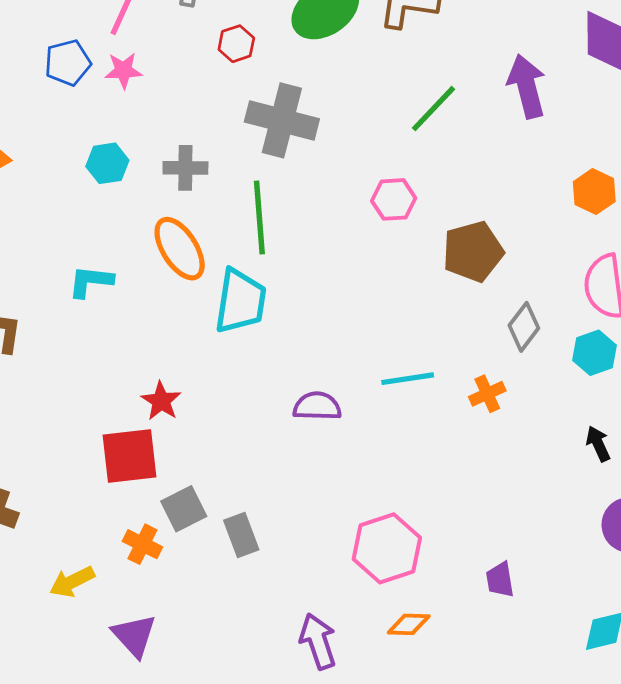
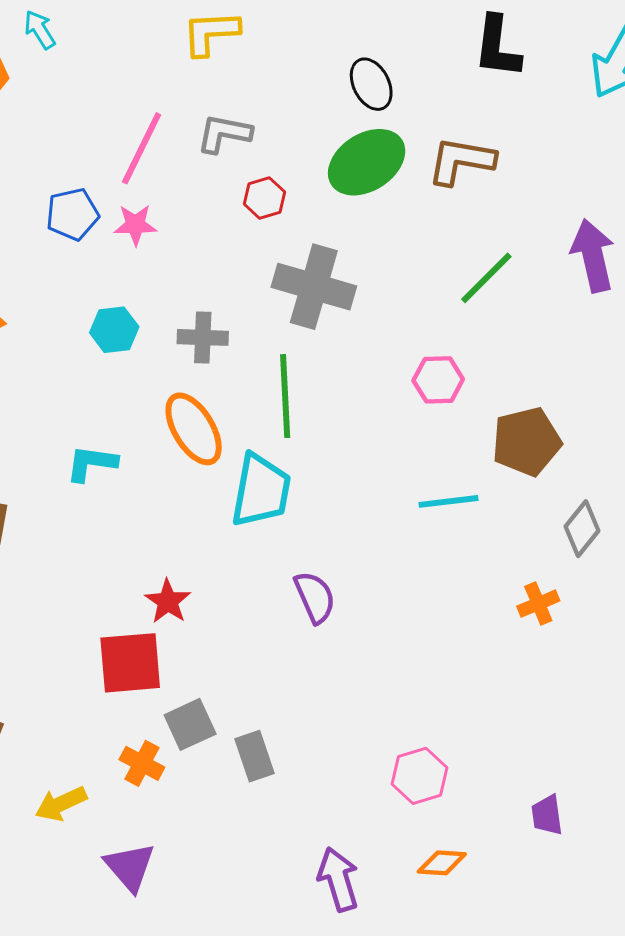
cyan line: (408, 379) -> (448, 501), moved
purple semicircle: (317, 406) -> (315, 597), moved, turned 63
pink hexagon: (387, 548) -> (419, 776), size x0.7

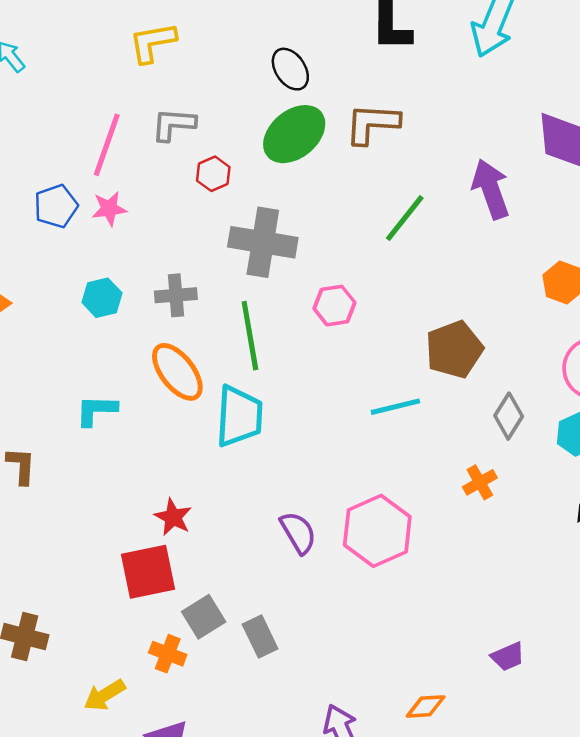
pink hexagon: (438, 380) -> (334, 306), moved
purple semicircle: (315, 597) -> (298, 533), moved
pink hexagon: (419, 776) -> (377, 531), moved, size x1.5
purple trapezoid: (547, 815) -> (508, 657), turned -99

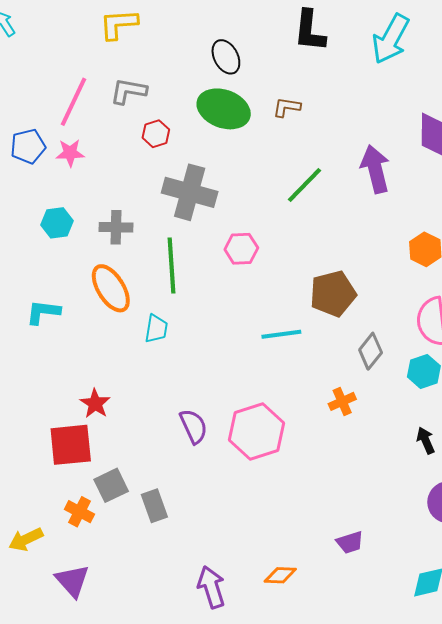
brown L-shape: (372, 124) -> (287, 107), size x0.6
green ellipse: (294, 134) -> (224, 109), turned 54
cyan trapezoid: (239, 416) -> (156, 329), size x0.6

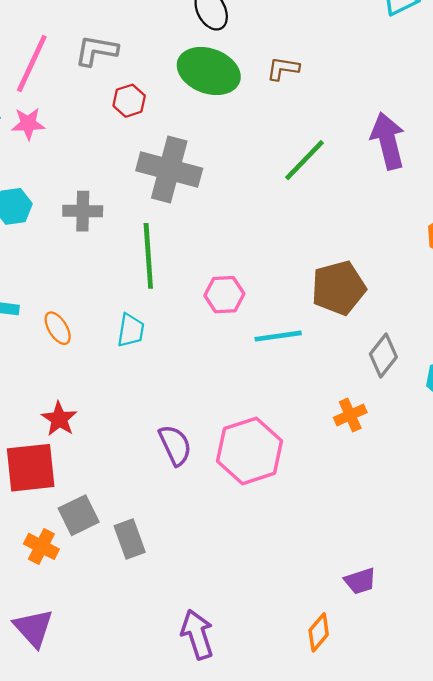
pink hexagon: (241, 249) -> (224, 295), moved
orange ellipse: (111, 288) -> (58, 328), moved, size x0.6
orange diamond: (280, 575) -> (319, 632), moved, turned -52

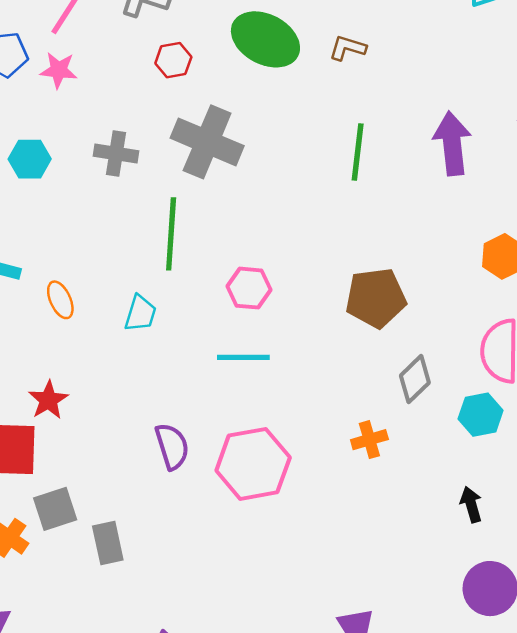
green line: (305, 160) -> (358, 152), turned -45
gray cross: (83, 211) -> (116, 153), moved
cyan line: (278, 336) -> (243, 357), moved

